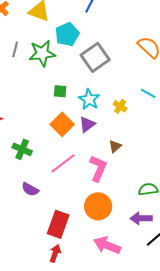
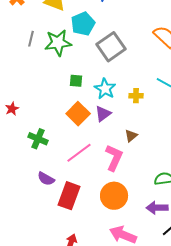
yellow cross: (120, 106) -> (136, 96), turned -32
red rectangle: (58, 224) -> (69, 196), moved

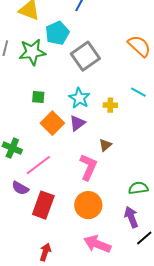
green square: (76, 81) -> (38, 97), moved
pink line: (79, 153) -> (38, 165), moved
purple arrow: (157, 208) -> (131, 217), turned 70

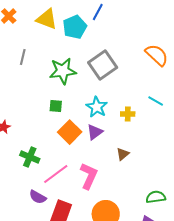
cyan pentagon: (57, 33) -> (75, 27), moved
green star: (32, 52) -> (63, 71), moved
pink L-shape: (88, 167) -> (89, 176), moved

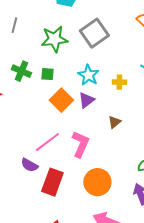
green cross: (30, 157) -> (21, 71), moved

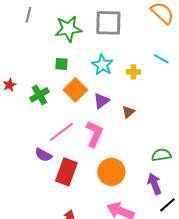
gray square: (94, 33) -> (108, 23), turned 36
green cross: (21, 71) -> (39, 95), moved, turned 36
purple triangle: (86, 100) -> (101, 101), moved

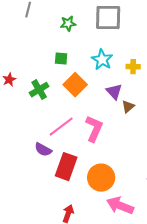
green star: (68, 29) -> (68, 24), size x0.6
purple triangle: (101, 101) -> (114, 92), moved, turned -36
orange circle: (111, 172) -> (101, 178), moved

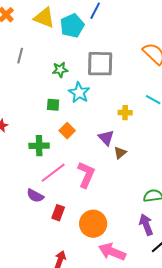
cyan star: (102, 60) -> (79, 93), moved
orange square: (75, 85) -> (67, 131), size x0.7
green cross: (39, 90) -> (39, 146), moved, turned 30
red rectangle: (66, 167) -> (58, 213), size x0.6

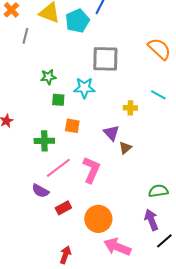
gray line: (20, 56) -> (25, 36), moved
green star: (60, 70) -> (48, 77), moved
cyan star: (79, 93) -> (84, 88), turned -30
orange square: (67, 131) -> (72, 126), turned -35
red rectangle: (58, 213) -> (63, 208), turned 42

